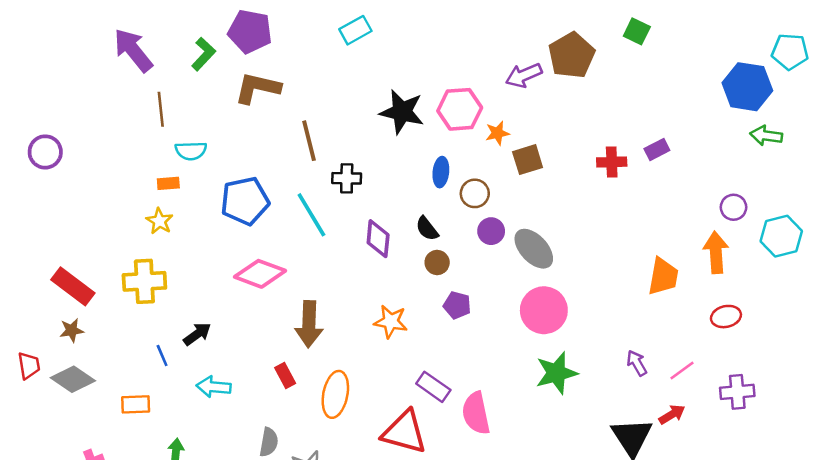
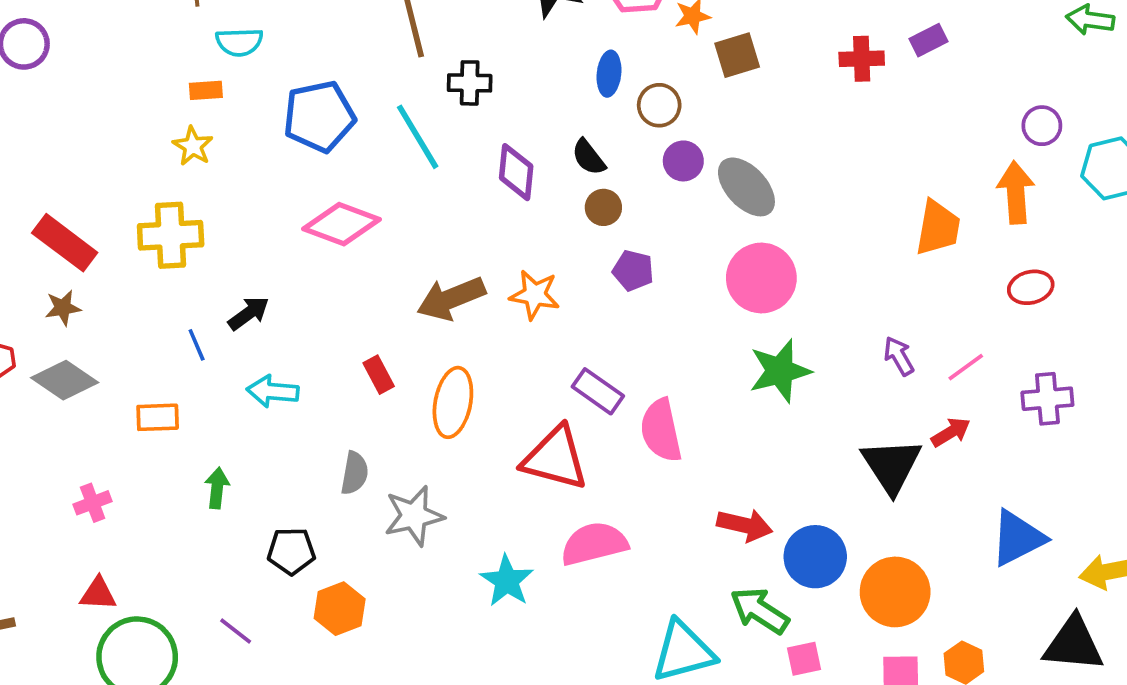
brown arrow: (309, 324) -> (451, 298), moved, turned 66

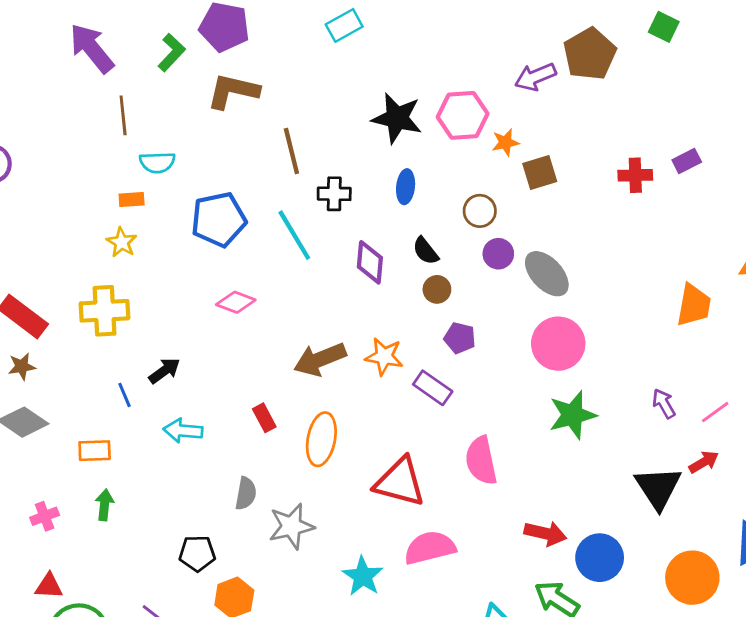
blue ellipse: (609, 74) -> (406, 187), moved
pink diamond: (341, 224) -> (236, 302), size x0.7
purple rectangle: (598, 391) -> (433, 388), moved
green arrow: (217, 488) -> (105, 505), moved
orange circle: (895, 592) -> (692, 578), moved

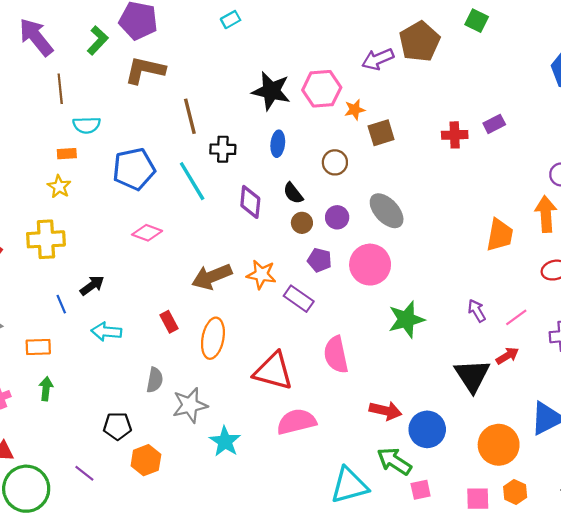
cyan rectangle: (344, 25) -> (231, 20), size x0.7
purple circle: (498, 254) -> (337, 217), moved
pink circle: (558, 344) -> (370, 265), moved
cyan star: (363, 576) -> (225, 441), moved

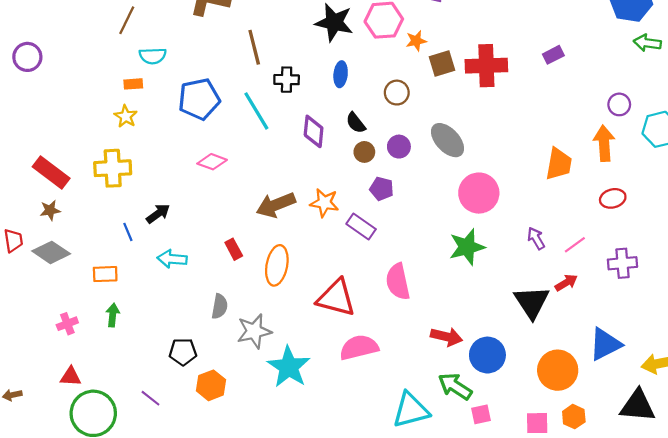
brown line: (60, 89) -> (127, 20), turned 32
red cross: (455, 135) -> (486, 66), moved, size x1.6
pink circle: (370, 265) -> (479, 193), moved
cyan star: (225, 441) -> (289, 367), size x1.4

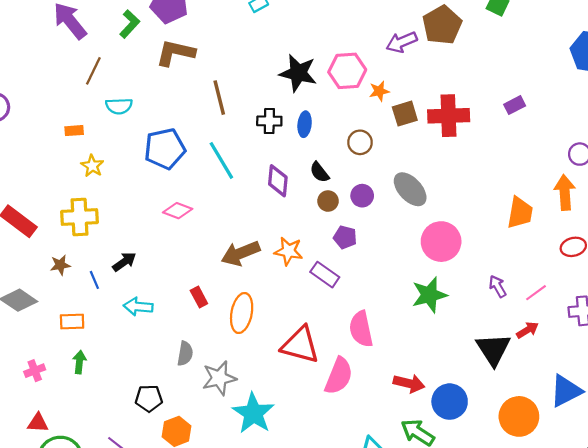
black cross: (287, 80) -> (269, 121), moved
orange rectangle: (133, 84) -> (74, 131), moved
brown star: (50, 210) -> (60, 265), moved
pink semicircle: (359, 347) -> (339, 376), moved, turned 126

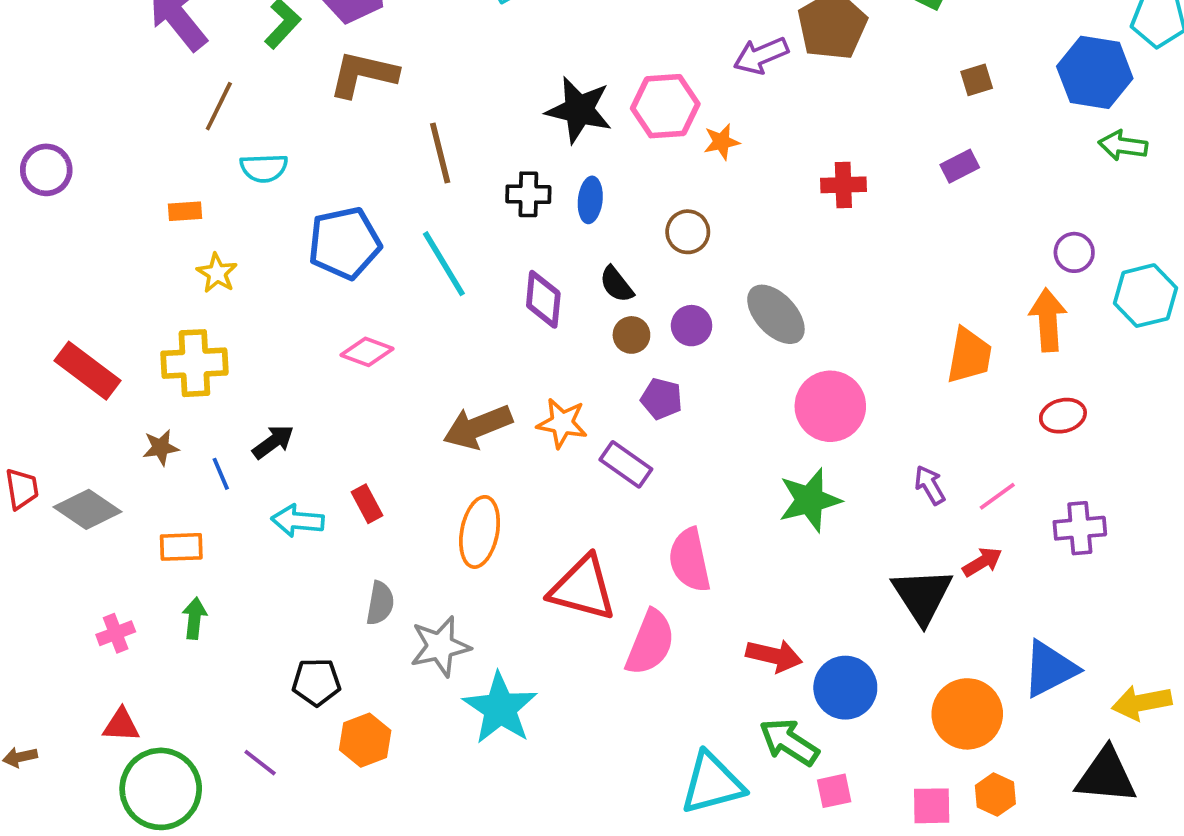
brown square: (405, 114) -> (977, 80), moved, size x0.7
red cross: (449, 116) -> (843, 185), size x0.6
red rectangle: (199, 297) -> (367, 504), moved

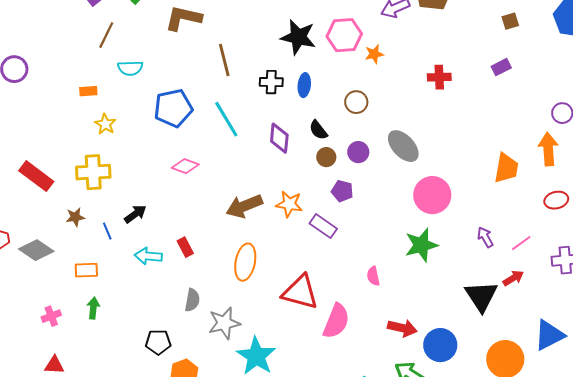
pink semicircle: (690, 560) -> (373, 276), moved, size x0.6

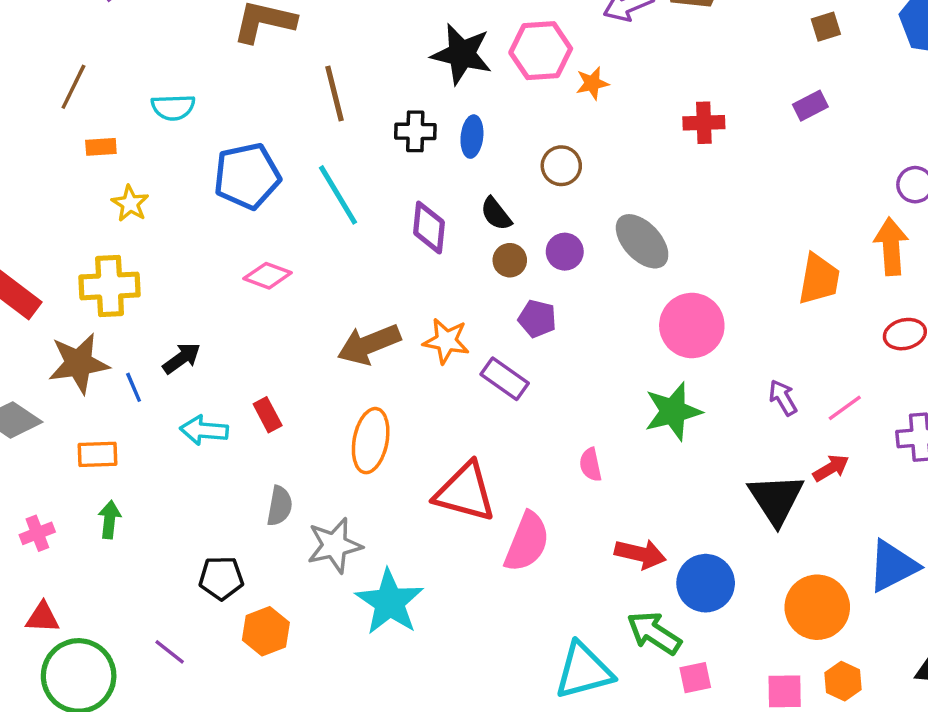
brown line: (106, 35) -> (73, 87), moved
brown star: (75, 217) -> (79, 363), size x1.8

